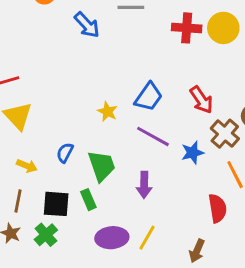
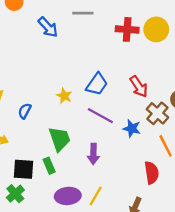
blue semicircle: (65, 153) -> (25, 111), moved
blue star: (193, 153) -> (132, 128), turned 30

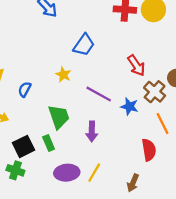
blue trapezoid: (97, 84) -> (84, 45), moved
black square: (23, 169) -> (23, 146), turned -30
green cross: (15, 194) -> (15, 170), turned -30

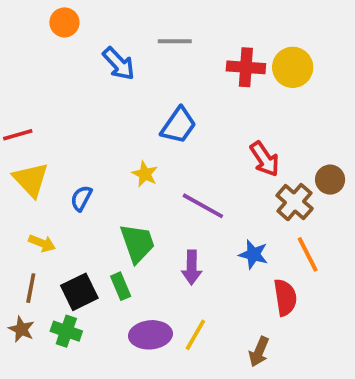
blue star: (129, 107) -> (253, 254), moved

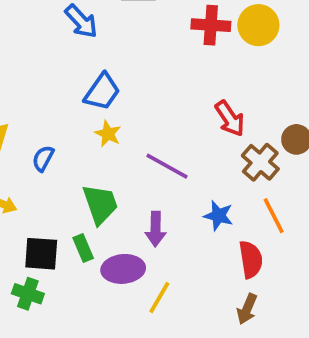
blue trapezoid: (179, 125) -> (102, 92), moved
black square: (79, 292) -> (41, 254), turned 30
purple ellipse: (150, 335) -> (123, 269), moved
brown arrow: (259, 352) -> (247, 309), moved

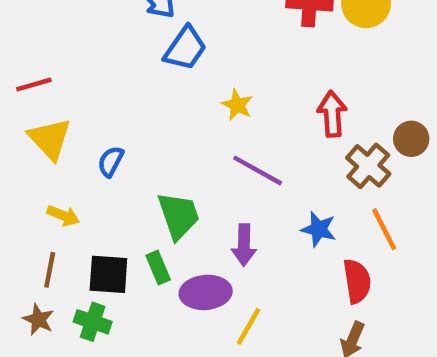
blue trapezoid: (102, 92) -> (185, 48), moved
red arrow: (230, 118) -> (332, 114), turned -150
yellow star: (108, 134) -> (237, 105), moved

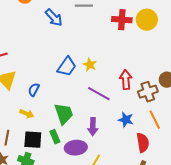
blue trapezoid: (185, 48) -> (67, 67), moved
red arrow: (332, 114) -> (126, 80), moved
brown cross: (368, 166) -> (148, 92), turned 30
yellow arrow: (63, 216) -> (27, 114), moved

